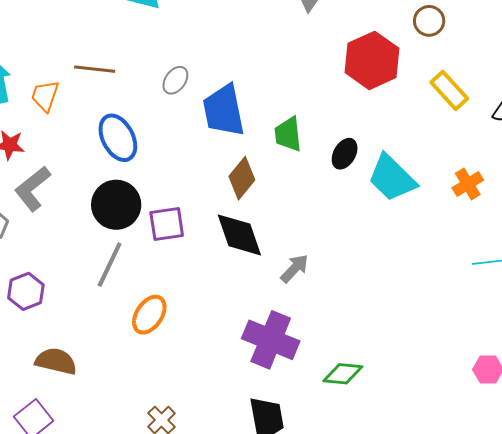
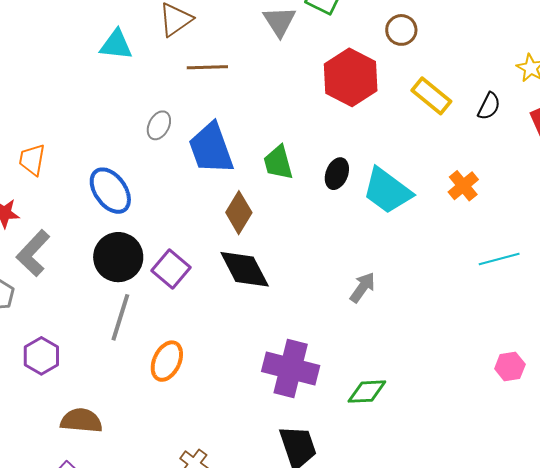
brown line: (95, 69) -> (207, 67), moved
purple square: (167, 224) -> (171, 269), turned -33
gray arrow: (295, 268) -> (363, 287), moved

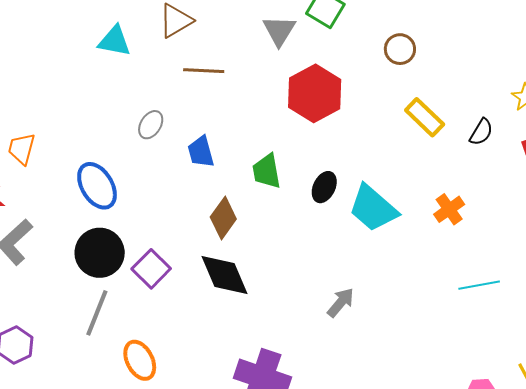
red hexagon: (351, 77) -> (315, 93), moved
blue trapezoid: (211, 148) -> (201, 152), size x0.6
orange ellipse: (167, 361) -> (140, 360), turned -57

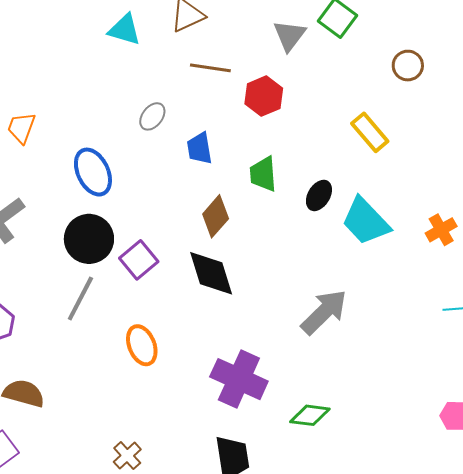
red hexagon: (315, 93) -> (264, 96), moved, size x0.7
yellow rectangle: (425, 117) -> (370, 132), moved
gray arrow: (341, 303) -> (324, 312), size x1.6
orange ellipse: (140, 360) -> (142, 345), moved

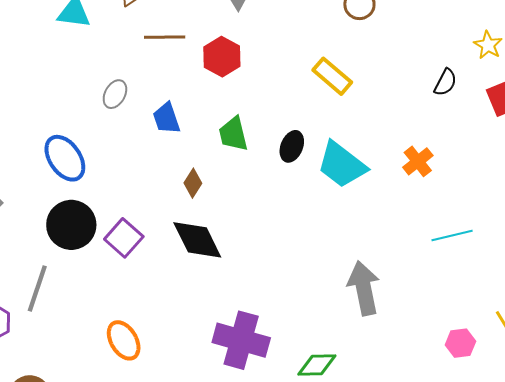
brown diamond: (216, 216) -> (193, 183), size x0.7
gray line: (80, 298) -> (37, 288), moved
gray arrow: (324, 312) -> (364, 288), moved, turned -48
orange ellipse: (142, 345) -> (124, 340), moved

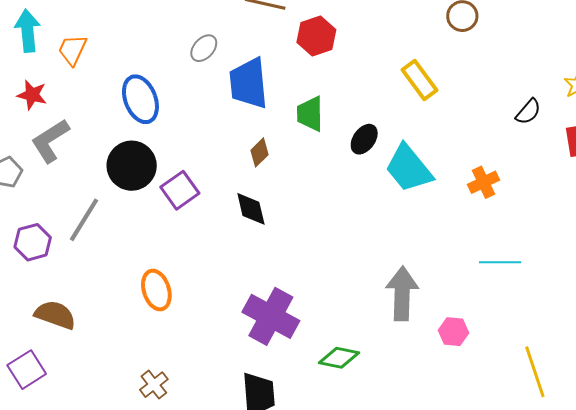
blue trapezoid: (167, 118) -> (249, 83), size x1.6
black diamond: (197, 240) -> (251, 209), size x0.7
pink hexagon: (460, 343) -> (453, 332), moved

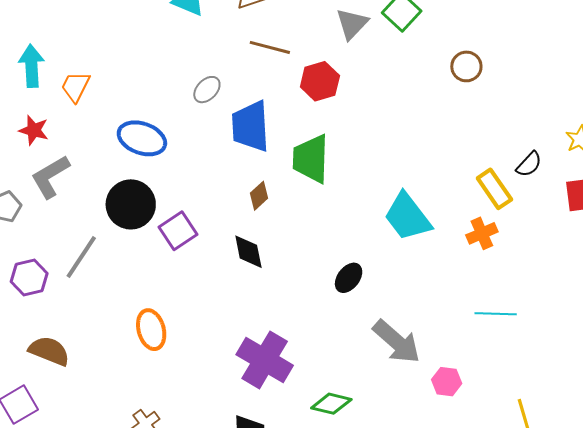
yellow rectangle: (419, 80) -> (494, 189), moved
blue ellipse: (140, 99) -> (142, 138), turned -51
green trapezoid: (310, 114) -> (311, 159), size x1.4
black ellipse: (364, 139) -> (349, 278), moved
gray arrow: (402, 294) -> (397, 342), turned 128

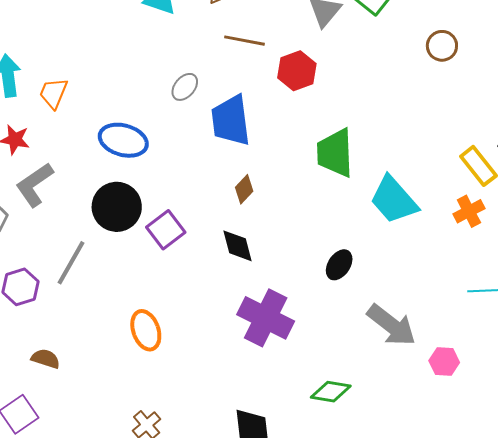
green trapezoid: (311, 159) -> (335, 153), moved
brown semicircle: (49, 351) -> (46, 359), size x0.7
purple cross: (265, 360) -> (266, 318), moved

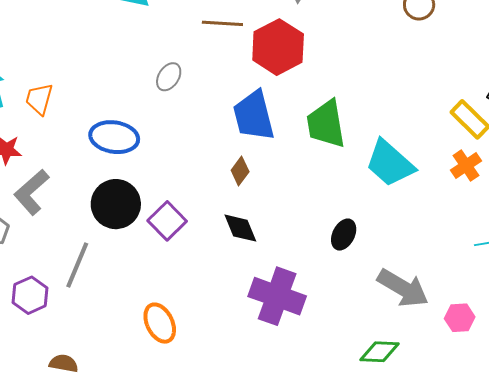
red hexagon: (297, 71) -> (278, 47), size x1.4
blue trapezoid: (231, 121) -> (254, 116), moved
green diamond: (331, 392) -> (379, 352), moved

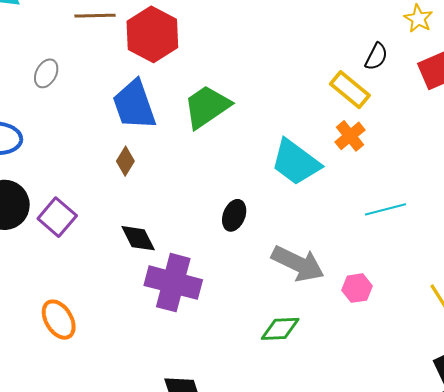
green trapezoid: (326, 124) -> (207, 107), turned 70
cyan trapezoid: (390, 163) -> (296, 162), moved
black diamond: (240, 228) -> (138, 238), moved

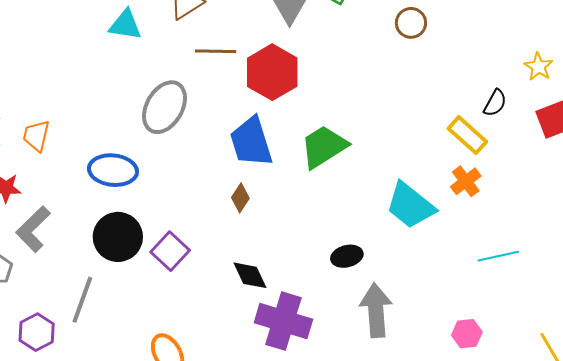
gray ellipse: (46, 73) -> (164, 107), size x1.8
black ellipse: (234, 215) -> (347, 256), turned 52
gray arrow: (298, 264) -> (376, 310), moved, turned -122

